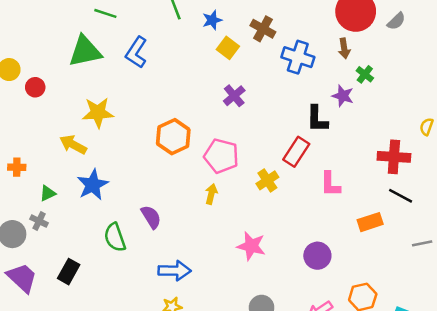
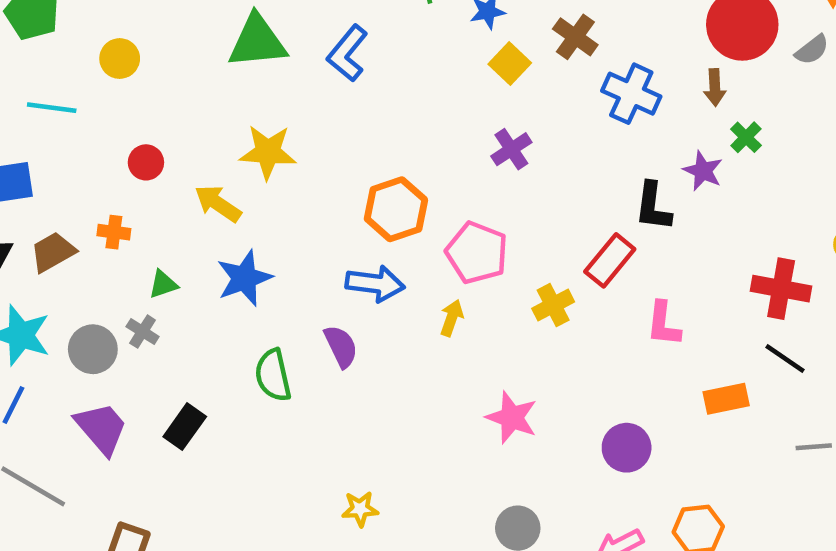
red circle: (35, 87) -> (146, 162), moved
blue arrow: (175, 271) -> (375, 284), moved

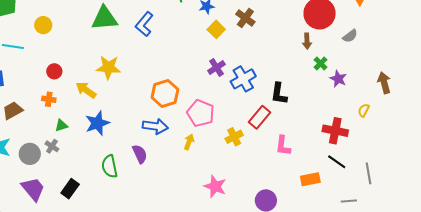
gray semicircle: (812, 50) -> (350, 36), moved
blue cross: (631, 94) -> (243, 79), moved, turned 35
purple star: (703, 171) -> (338, 79), moved
orange cross: (114, 232) -> (49, 99), moved

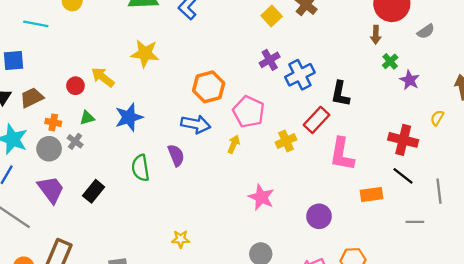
red circle: (54, 71) -> (75, 86), moved
yellow arrow: (86, 90) -> (103, 77), moved
orange cross: (49, 99) -> (53, 122), moved
pink L-shape: (283, 146) -> (342, 154), size x1.4

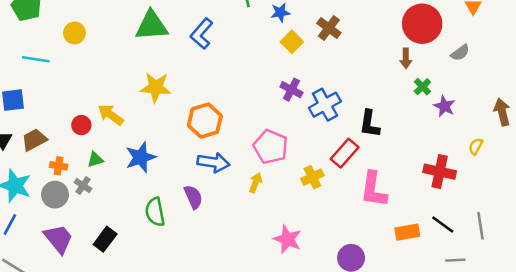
purple cross: (270, 60) -> (291, 90), turned -30
orange hexagon: (209, 87) -> (205, 121), moved
black line: (403, 176) -> (443, 225), moved

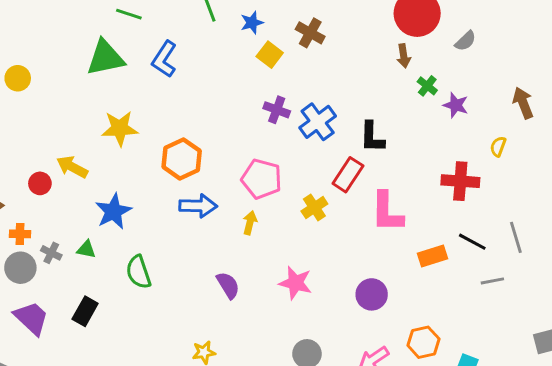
green triangle: (95, 160) -> (86, 249), moved, turned 36
purple semicircle: (193, 197) -> (228, 285), moved

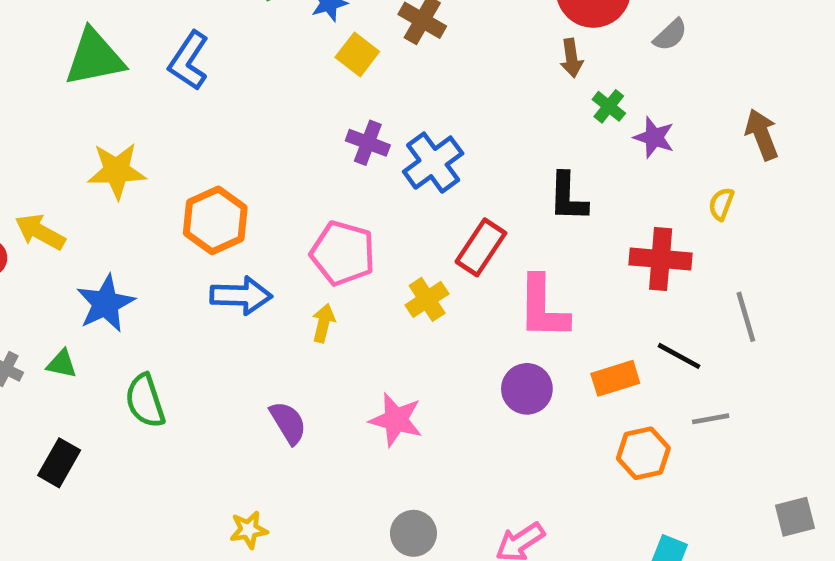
black L-shape: (372, 137) -> (568, 197), moved
gray line: (516, 237) -> (746, 317), moved
purple circle: (372, 294) -> (527, 389), moved
orange hexagon: (423, 342) -> (643, 453), moved

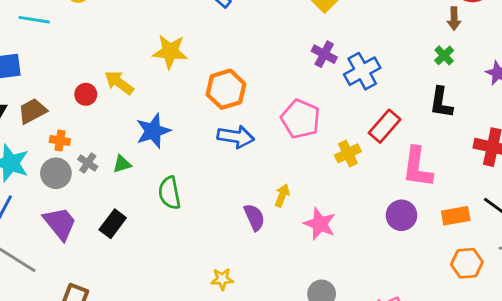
green cross: (609, 106) -> (444, 55), moved
yellow arrow: (323, 323) -> (282, 195), moved
green triangle: (62, 364) -> (122, 164), turned -36

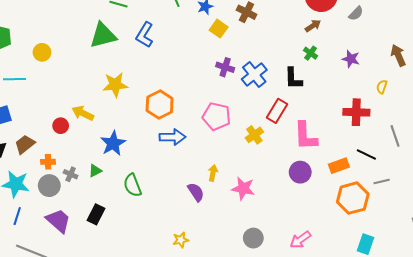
brown arrow: (454, 19) -> (313, 26), turned -112
black L-shape: (441, 102) -> (293, 78), moved
orange hexagon: (467, 263) -> (353, 198), size x1.4

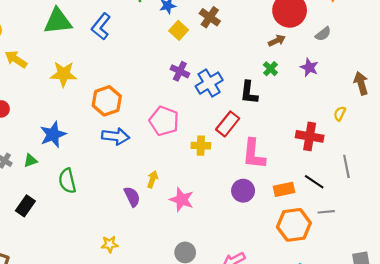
purple star: (351, 59) -> (309, 67), moved
yellow arrow: (83, 113) -> (16, 59), moved
yellow cross: (254, 135) -> (201, 146), turned 30

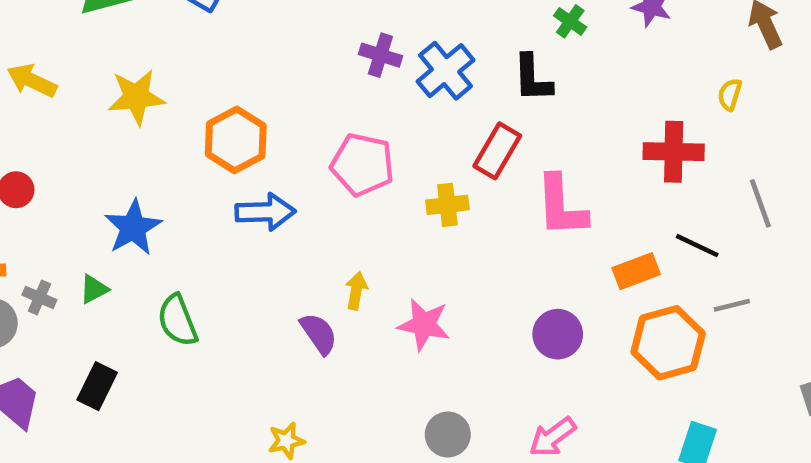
purple circle: (243, 191) -> (558, 334), moved

